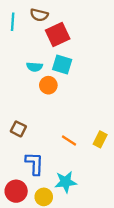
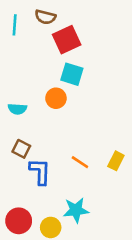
cyan semicircle: (35, 67) -> (17, 109), moved
blue L-shape: (35, 163) -> (40, 172), moved

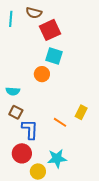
cyan semicircle: (17, 109) -> (13, 91), moved
yellow rectangle: (116, 161) -> (81, 112), moved
red circle: (19, 221) -> (22, 153), moved

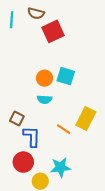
cyan square: (54, 56) -> (66, 76), moved
cyan semicircle: (13, 91) -> (45, 99), moved
yellow rectangle: (81, 112) -> (86, 119), size x1.5

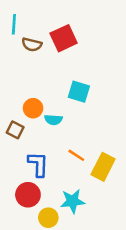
brown semicircle: (36, 13) -> (32, 45), moved
orange circle: (45, 78) -> (33, 108), moved
brown square: (17, 119) -> (15, 130), moved
yellow rectangle: (86, 119) -> (103, 167), moved

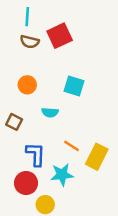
cyan line: (14, 24) -> (27, 17), moved
orange circle: (33, 108) -> (27, 85), moved
cyan star: (73, 201) -> (62, 175), moved

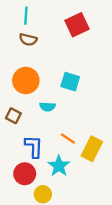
red square: (60, 36) -> (77, 25), moved
orange circle: (27, 85) -> (26, 81), size x1.5
cyan star: (62, 175) -> (59, 166), turned -30

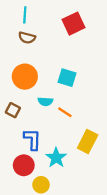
orange line: (68, 139) -> (65, 112), moved

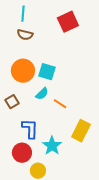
cyan square: (67, 78) -> (47, 72), moved
cyan semicircle: (45, 101) -> (42, 94), turned -48
brown square: (13, 110) -> (12, 102), turned 32

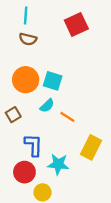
cyan star: (52, 146) -> (58, 164), turned -30

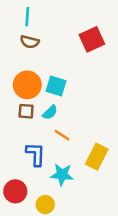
red square: (76, 25) -> (92, 39), moved
brown square: (13, 115) -> (26, 111), moved, turned 35
orange line: (67, 117) -> (62, 135), moved
red circle: (24, 172) -> (15, 191), moved

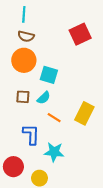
orange circle: (27, 85) -> (24, 60), moved
yellow rectangle: (97, 157) -> (84, 113), moved

